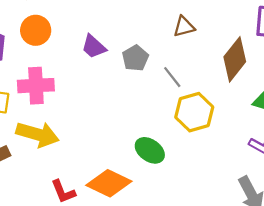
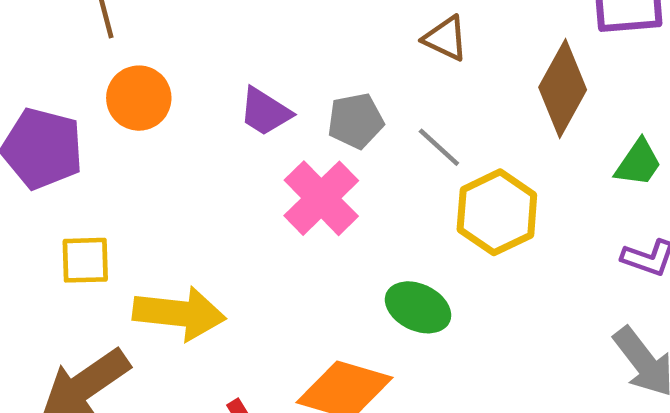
brown triangle: (184, 27) -> (446, 38), turned 50
gray pentagon: (135, 58) -> (356, 121), turned 30
pink cross: (36, 86) -> (321, 198), moved, turned -32

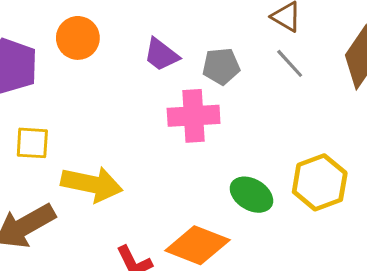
gray line: (439, 147) -> (290, 63), moved
pink cross: (321, 198) -> (194, 116), turned 36
yellow hexagon: (497, 212) -> (320, 182), moved

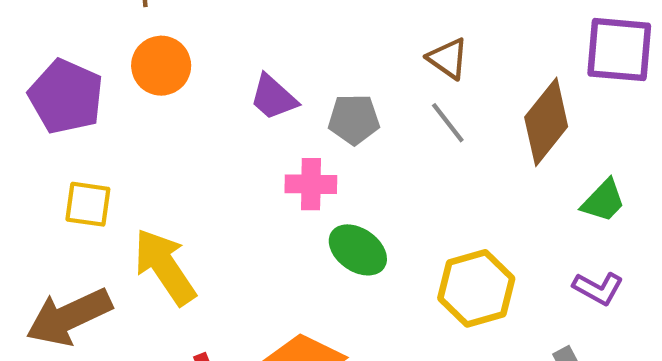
pink cross: (194, 116) -> (311, 184), size x0.7
yellow arrow: (92, 184) -> (165, 267), turned -140
green ellipse: (251, 195) -> (358, 250), moved

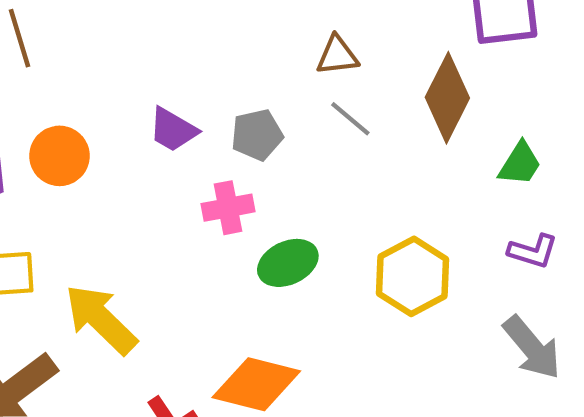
brown triangle: (448, 59) -> (337, 55), turned -30
orange circle: (161, 66) -> (59, 156), moved
green ellipse: (358, 250) -> (288, 263), turned -48

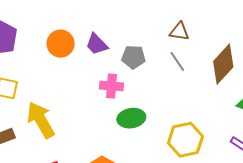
orange circle: (59, 156) -> (61, 44), moved

